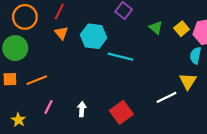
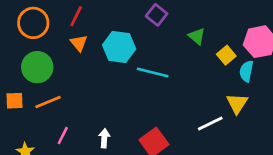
yellow square: (182, 29) -> (226, 55), moved
green circle: (15, 48) -> (37, 67), moved

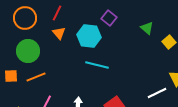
purple square: (157, 15) -> (109, 18), moved
cyan line: (153, 73) -> (97, 65), moved

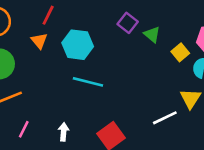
red line: (57, 13) -> (48, 15), moved
purple square: (109, 18) -> (128, 23), moved

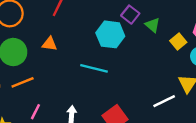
orange triangle: (39, 41) -> (49, 44), moved, turned -42
cyan hexagon: (78, 45) -> (110, 34), moved

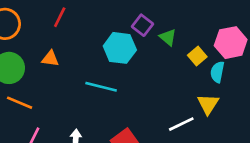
orange line: (23, 82) -> (20, 103), turned 45

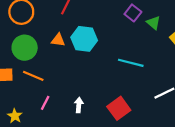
cyan hexagon: (120, 48) -> (84, 39), moved
cyan line: (101, 87) -> (131, 63), moved

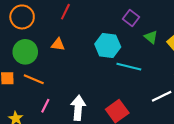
green triangle: (154, 23) -> (151, 37), moved
cyan hexagon: (84, 39) -> (108, 45), moved
white arrow: (79, 105) -> (78, 108), size x1.6

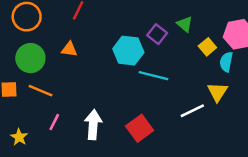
purple square: (131, 18) -> (157, 34), moved
green triangle: (151, 37) -> (185, 24), moved

